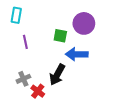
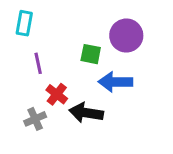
black arrow: (57, 75) -> (86, 113), turned 70
red cross: (38, 91) -> (57, 94), moved

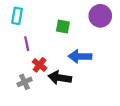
purple circle: (126, 36) -> (100, 16), moved
green square: (91, 54) -> (63, 26), moved

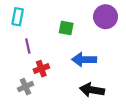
red cross: (39, 65) -> (41, 69), turned 32
black arrow: (60, 78) -> (92, 90), moved

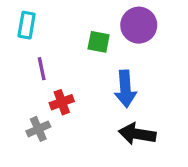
purple circle: (106, 17) -> (139, 25), moved
blue arrow: (84, 60) -> (125, 89), turned -95

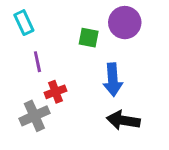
cyan rectangle: (27, 25) -> (24, 23), turned -35
gray cross: (38, 129) -> (34, 116), size x1.4

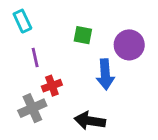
purple circle: (125, 23) -> (129, 45), moved
black arrow: (123, 120) -> (90, 121), moved

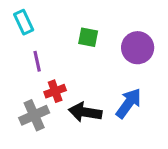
blue arrow: (105, 74) -> (129, 103), moved, turned -140
black arrow: (90, 121) -> (85, 112), moved

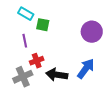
cyan rectangle: (24, 22) -> (26, 14), moved, turned -35
green square: (88, 37) -> (43, 25), moved

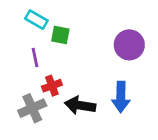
blue arrow: (86, 69) -> (121, 97), turned 145

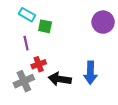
purple circle: (129, 45) -> (103, 22), moved

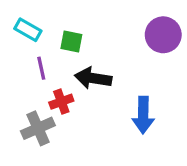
cyan rectangle: (27, 15) -> (28, 30), moved
black arrow: (60, 79) -> (93, 78), moved

